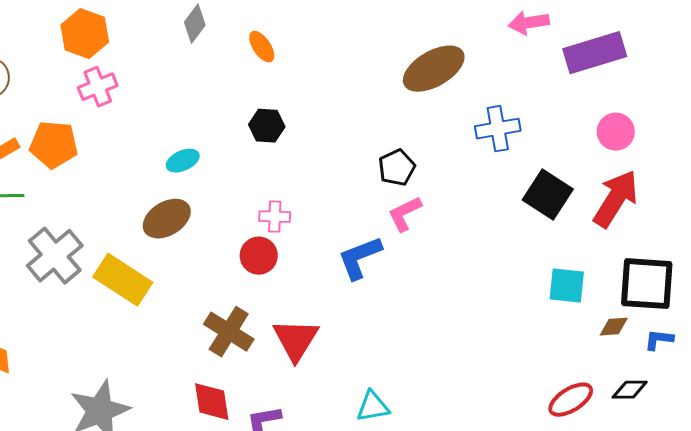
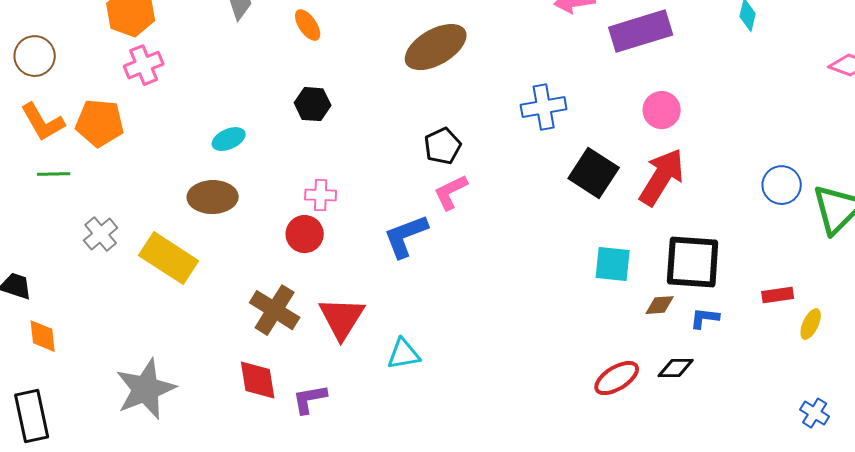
brown ellipse: (434, 69) -> (436, 47), moved
brown ellipse: (167, 219) -> (213, 197), turned 30
gray cross: (55, 256) -> (101, 234), size x0.6
cyan triangle: (373, 407) -> (404, 354), moved

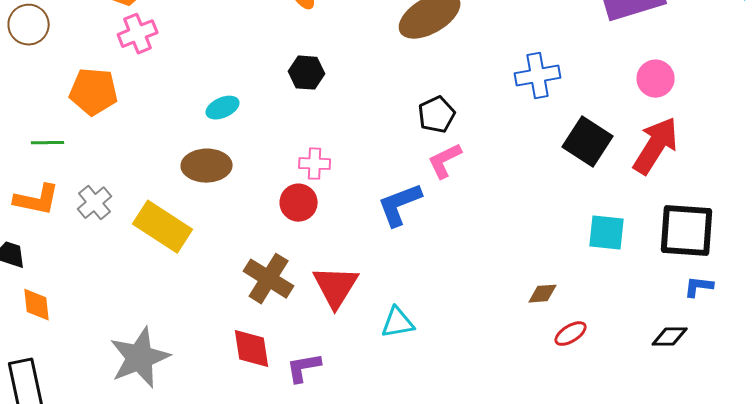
orange L-shape: (43, 122) -> (37, 200), moved, turned -48
brown diamond: (660, 305) -> (543, 294), moved
red ellipse: (617, 378) -> (571, 334), moved, size x0.7

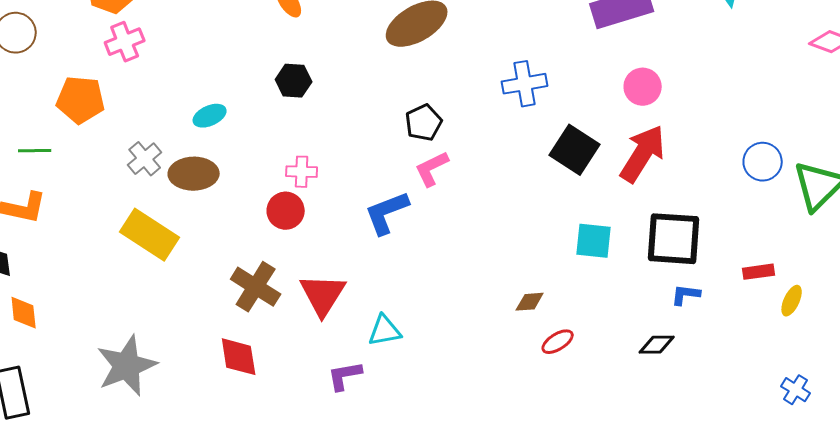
gray cross: (95, 203) -> (145, 159), moved
purple L-shape: (304, 368) -> (345, 376), moved

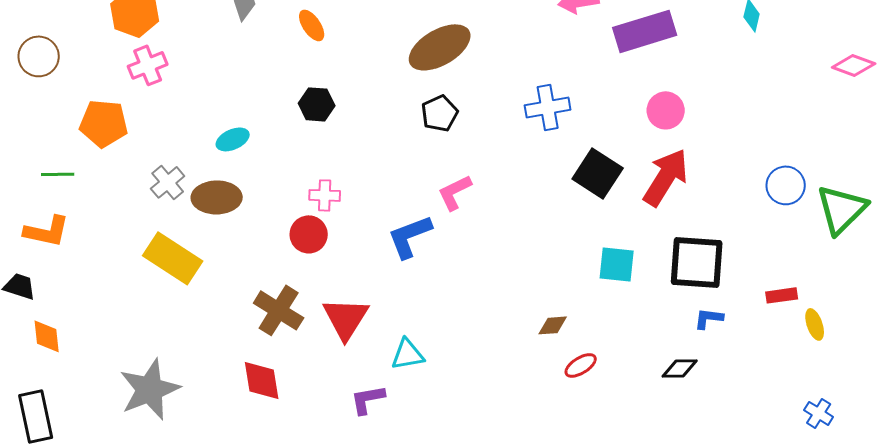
black pentagon: (424, 123) -> (440, 113), moved
yellow ellipse: (792, 301) -> (815, 324), turned -44

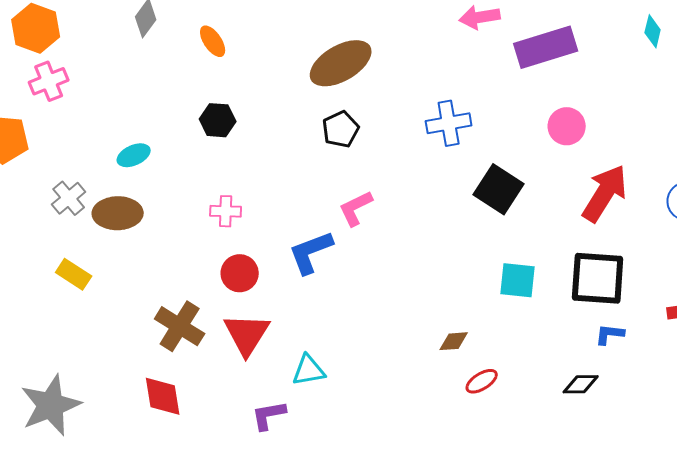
red arrow: (666, 177) -> (605, 193), moved
red circle: (309, 234) -> (240, 273), moved
yellow rectangle: (173, 258) -> (74, 274), size x0.6

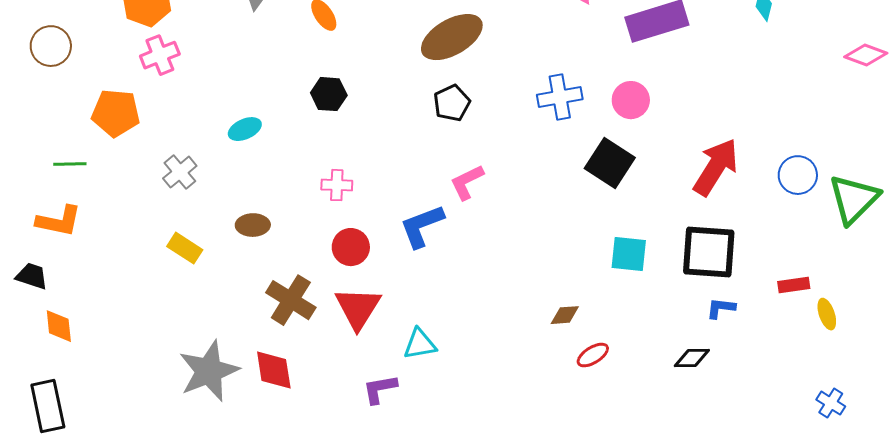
pink circle: (567, 126) -> (631, 100), moved
brown ellipse: (118, 213) -> (253, 225), moved, size x0.7
gray star: (51, 405) -> (209, 371), moved

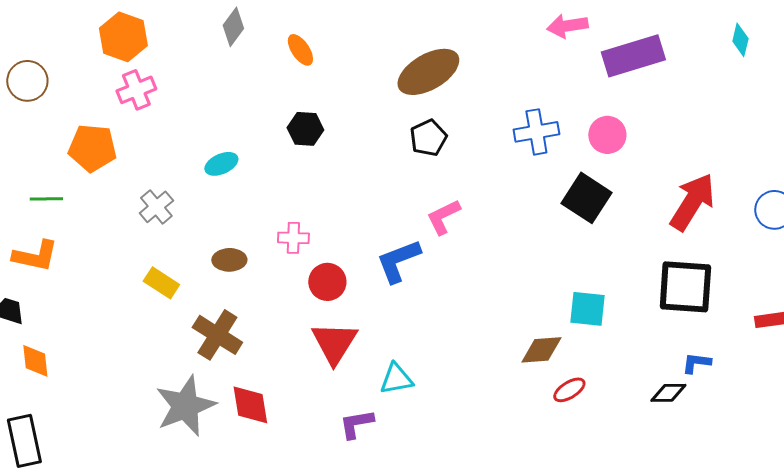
pink cross: (337, 185) -> (293, 238), moved
cyan square: (629, 254) -> (587, 309), moved
brown cross: (291, 300) -> (217, 335), moved
blue L-shape: (721, 308) -> (696, 363), moved
brown diamond: (565, 315) -> (541, 350), size x1.4

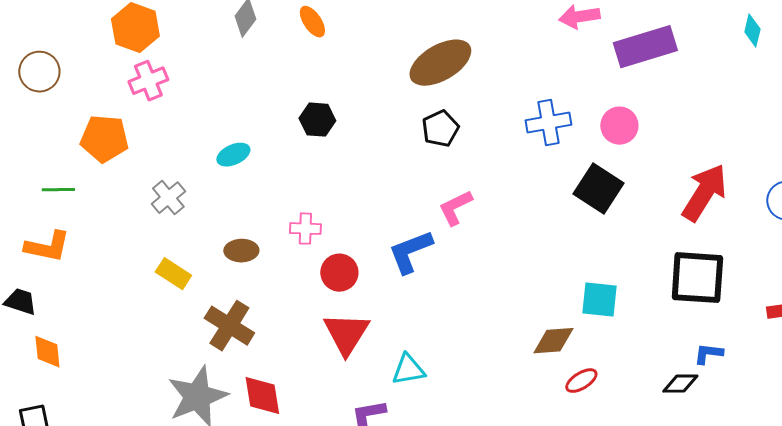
orange ellipse: (300, 50) -> (312, 22), moved

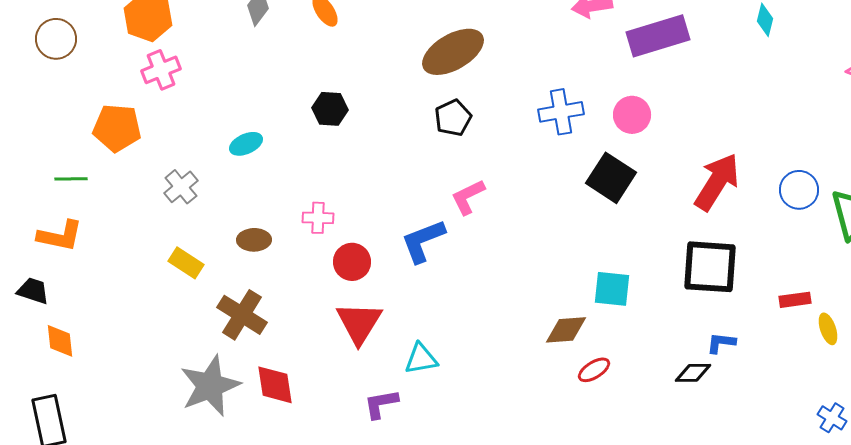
brown circle: (39, 72) -> (56, 39), moved

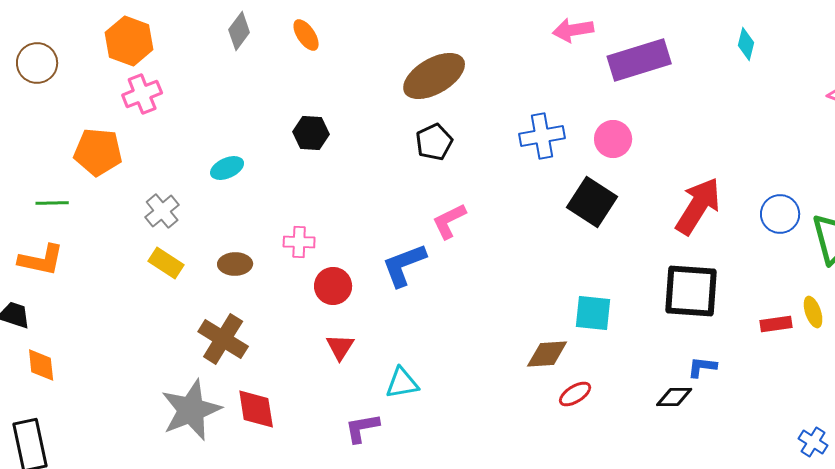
yellow rectangle: (186, 263) -> (166, 263), moved
red triangle: (359, 323) -> (340, 347), size x0.6
yellow ellipse: (828, 329) -> (813, 312), moved

